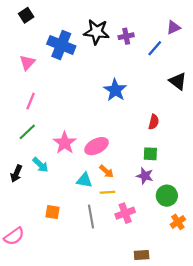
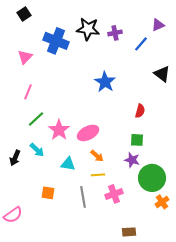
green line: (27, 132) -> (36, 119), moved
cyan triangle: (84, 180) -> (68, 164), moved
green circle: (167, 196) -> (152, 178), size x1.4

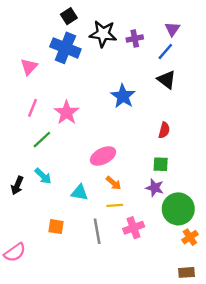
black square: (24, 14) -> (69, 16), moved
purple triangle: (158, 25) -> (172, 29), moved, turned -32
black triangle: (162, 74) -> (166, 80), moved
pink star: (59, 130) -> (67, 113), moved
brown rectangle: (129, 232) -> (186, 272), moved

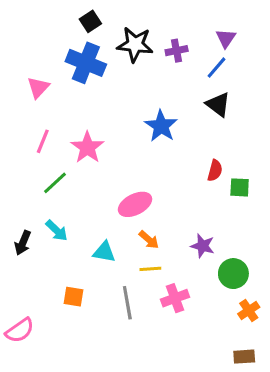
green square: (161, 164) -> (240, 187), moved
green circle: (178, 209) -> (233, 274), size x0.7

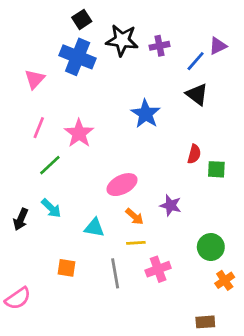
purple triangle: (226, 38) -> (218, 46), moved, turned 30
purple star: (203, 246) -> (171, 205), moved
brown rectangle: (244, 357) -> (205, 322), moved

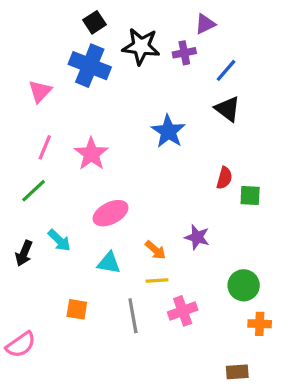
purple triangle: (218, 46) -> (205, 24), moved
green line: (50, 165) -> (34, 191), moved
pink ellipse: (122, 185) -> (111, 213), moved
orange cross: (225, 280) -> (260, 324), turned 36

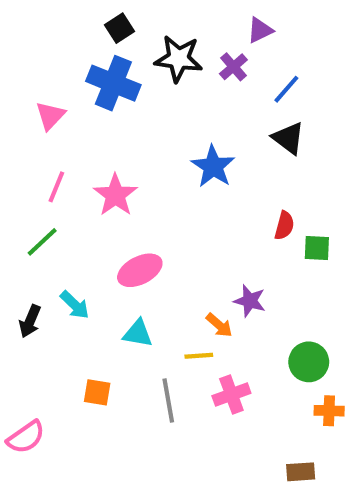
purple cross: (184, 53) -> (233, 67), turned -30
orange arrow: (155, 250) -> (219, 325), moved

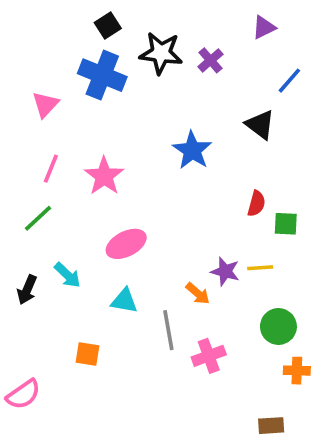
purple triangle: (260, 30) -> (264, 27), moved
blue line: (286, 89) -> (289, 81), moved
yellow line: (199, 356) -> (260, 268), moved
gray line: (168, 401) -> (168, 330), moved

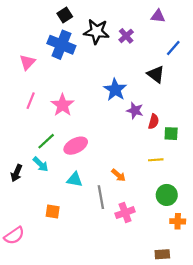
purple triangle: (264, 27) -> (158, 16), turned 32
green line: (38, 218) -> (46, 141), moved
purple star: (225, 271) -> (135, 110), moved

